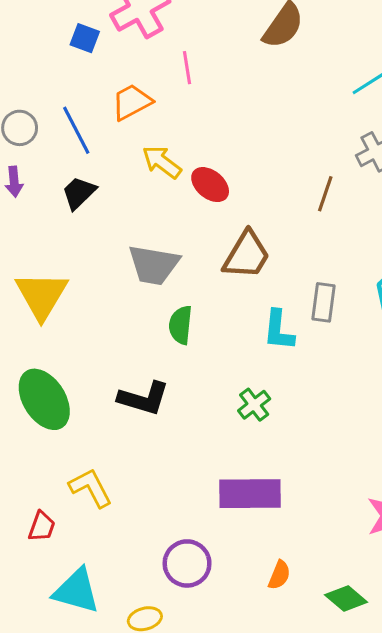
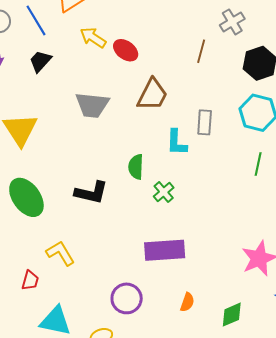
green semicircle: (181, 325) -> (136, 167), moved
green diamond: (346, 598) -> (232, 315), turned -60

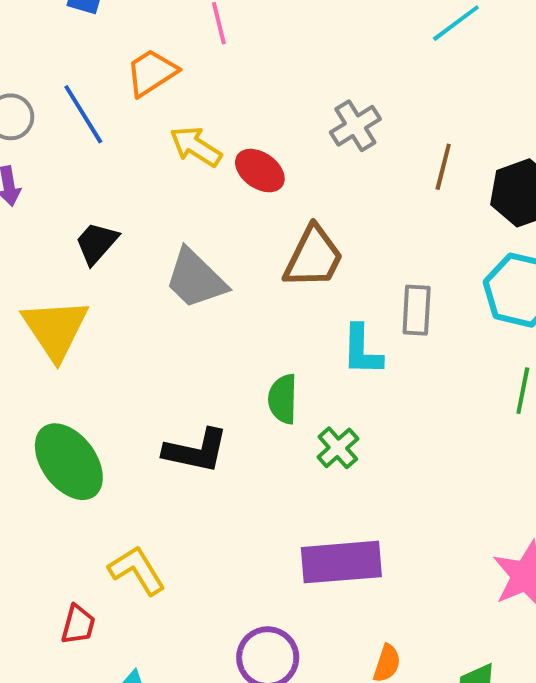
gray cross: (232, 22) -> (355, 126), moved
brown line: (201, 51) -> (443, 167), moved
black trapezoid: (40, 61) -> (97, 243), moved
gray trapezoid: (92, 105) -> (196, 279), turned 39

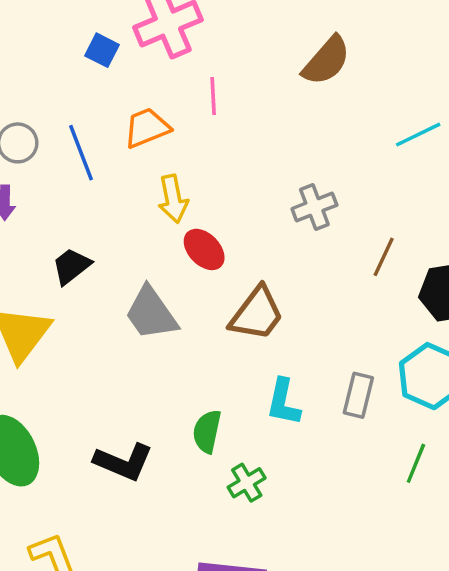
yellow arrow: (196, 146) -> (173, 199), turned -144
red ellipse: (260, 171) -> (204, 249), moved
gray rectangle: (417, 310) -> (358, 395), moved

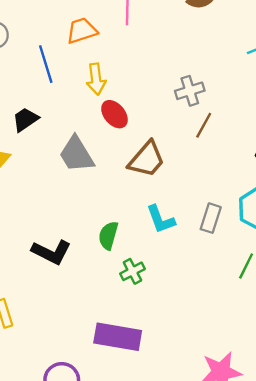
blue line: (81, 153) -> (46, 64), moved
brown line: (384, 257) -> (204, 125), moved
cyan L-shape: (283, 402) -> (161, 219), turned -36

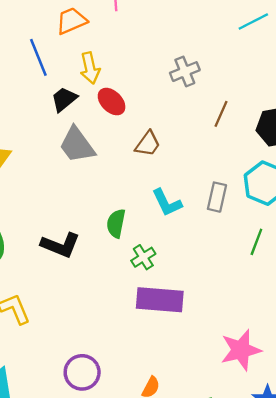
black trapezoid: (25, 119) -> (64, 99), moved
brown line: (204, 125) -> (221, 114), moved
brown trapezoid: (147, 159) -> (148, 144), size x0.7
purple rectangle: (118, 337) -> (160, 300), moved

